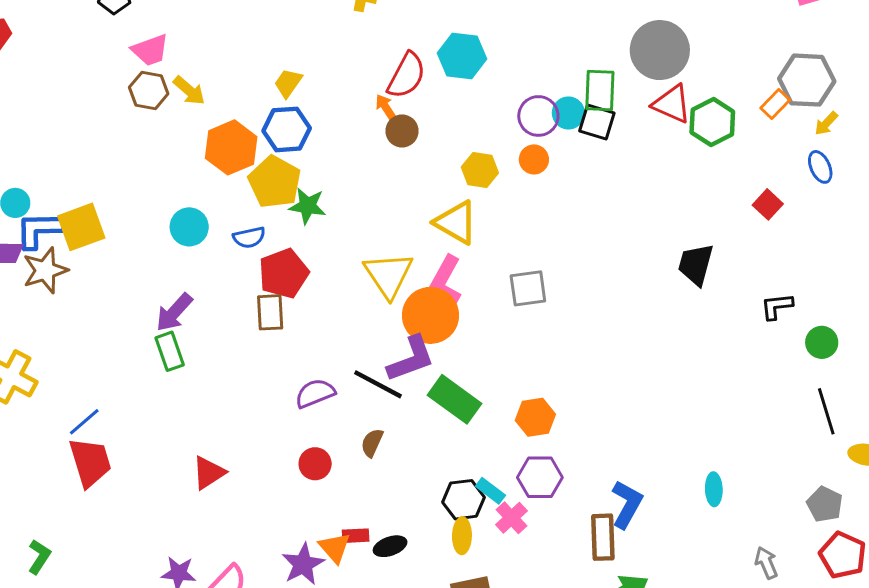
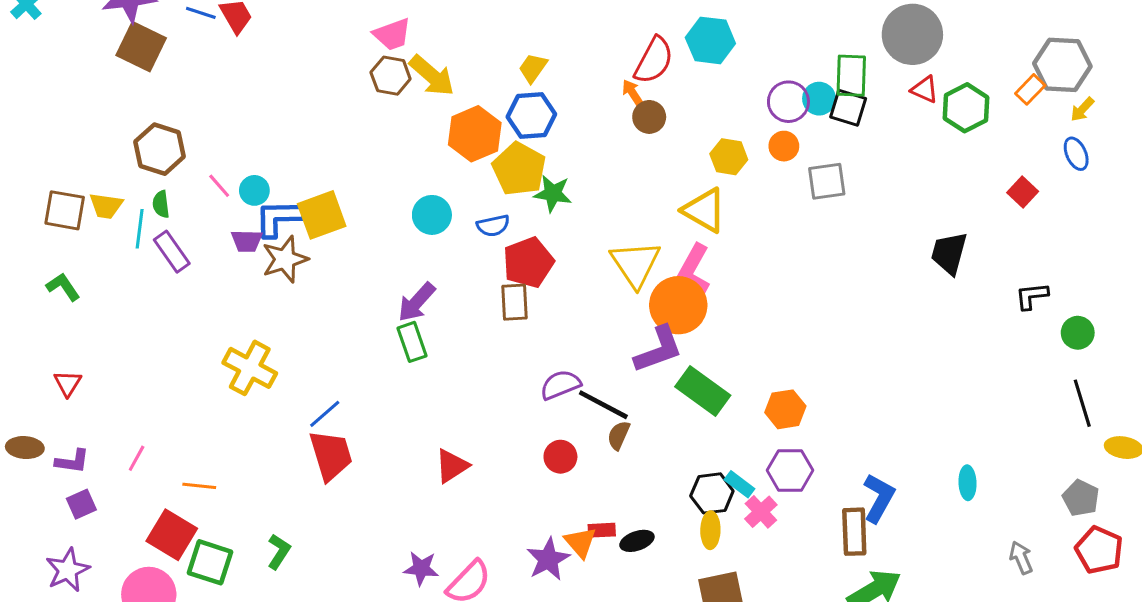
yellow arrow: (189, 91) -> (432, 76), size x1.4
red triangle: (672, 104) -> (925, 89), size x0.7
gray square: (528, 288) -> (827, 181), moved
black line: (378, 384) -> (603, 405), moved

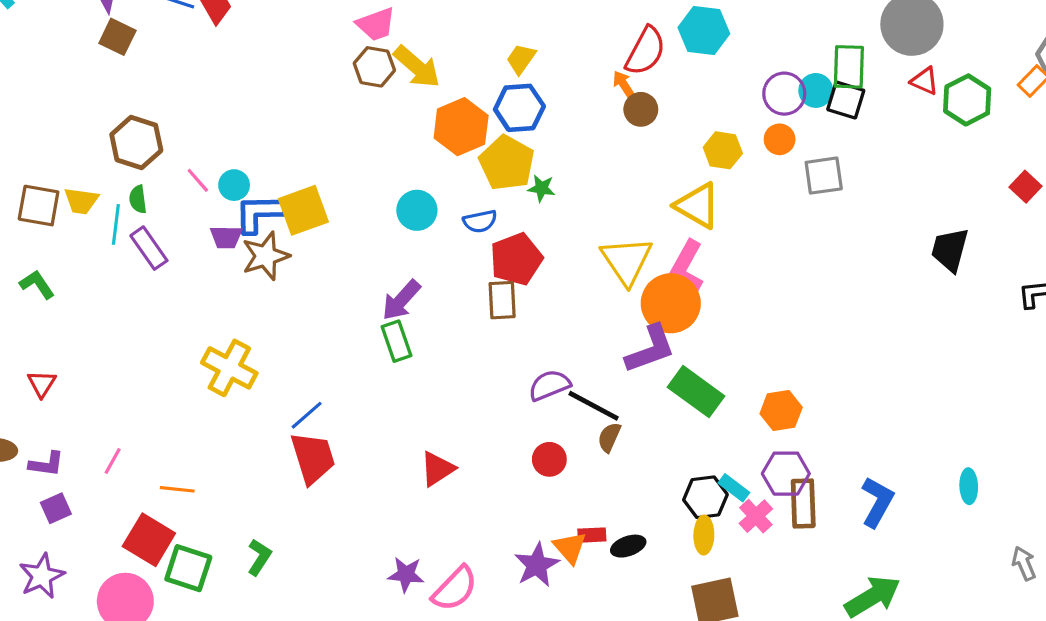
brown square: (141, 47) -> (117, 37), size x0.7
green star: (553, 193) -> (541, 188), size x0.7
brown rectangle: (854, 532) -> (803, 503), moved

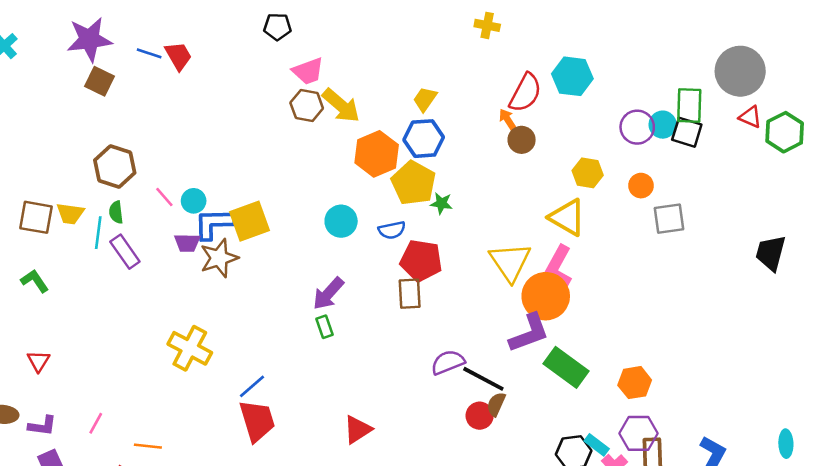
orange circle: (780, 139) -> (641, 186), moved
gray square: (824, 176) -> (669, 219), moved
red pentagon: (516, 259) -> (421, 261), turned 30
green rectangle: (396, 341) -> (325, 327), size x0.7
red circle: (549, 459) -> (480, 416), moved

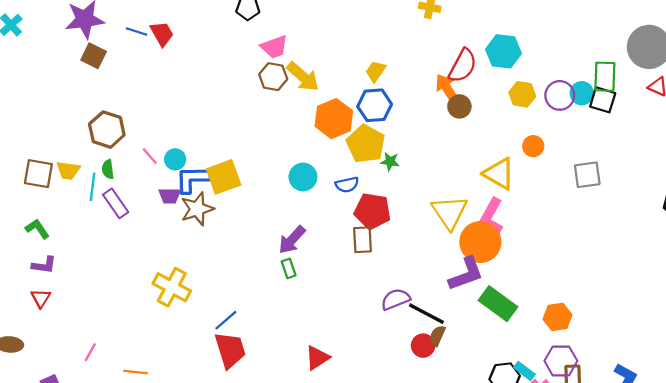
orange arrow: (508, 119) -> (447, 89), size x1.6
yellow hexagon: (588, 173) -> (522, 94), moved
orange circle: (641, 186) -> (533, 146), moved
purple L-shape: (42, 426) -> (44, 265), moved

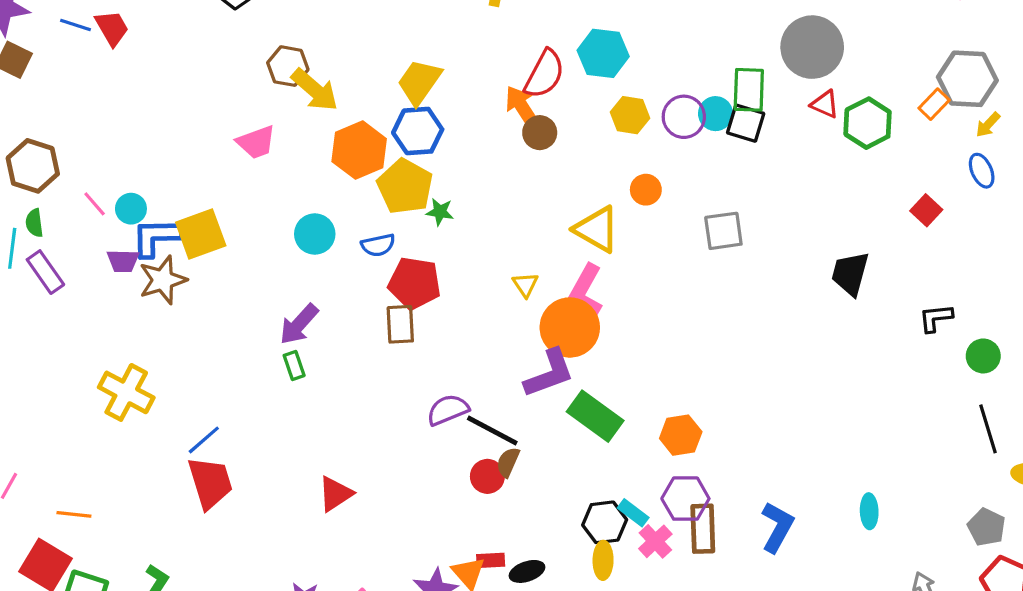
pink trapezoid: (274, 47) -> (256, 142), moved
yellow trapezoid: (376, 71) -> (419, 82), size x1.5
brown hexagon: (273, 77) -> (288, 66), moved
yellow triangle: (450, 212) -> (525, 285), size x0.5

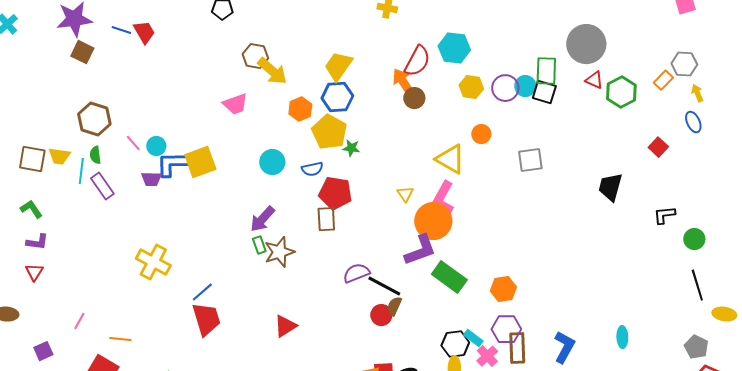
gray hexagon: (967, 79) -> (684, 64), size x0.7
yellow arrow: (988, 125) -> (697, 93), turned 114
orange hexagon: (359, 150) -> (300, 109), size x0.7
brown star: (163, 280) -> (279, 252), moved

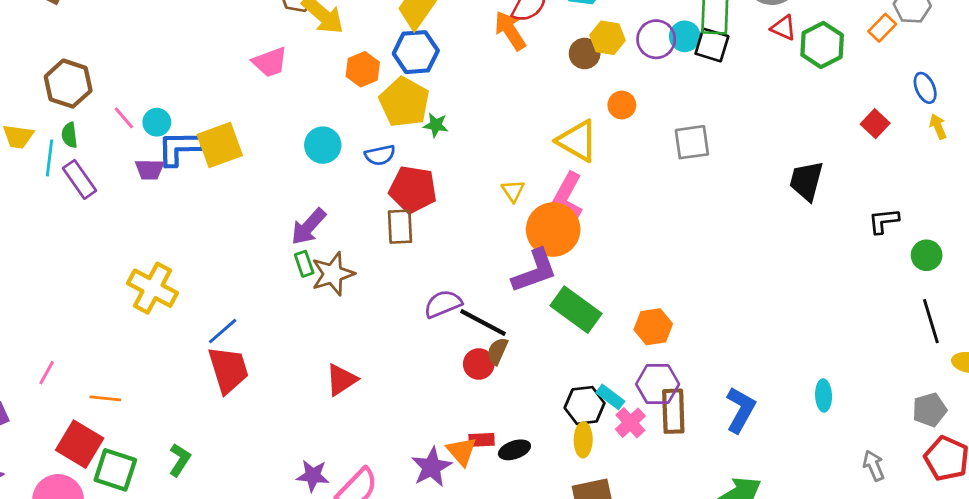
yellow arrow: (697, 93) -> (938, 126), moved
brown circle: (414, 98) -> (585, 54), moved
gray pentagon: (696, 347) -> (929, 410), turned 30

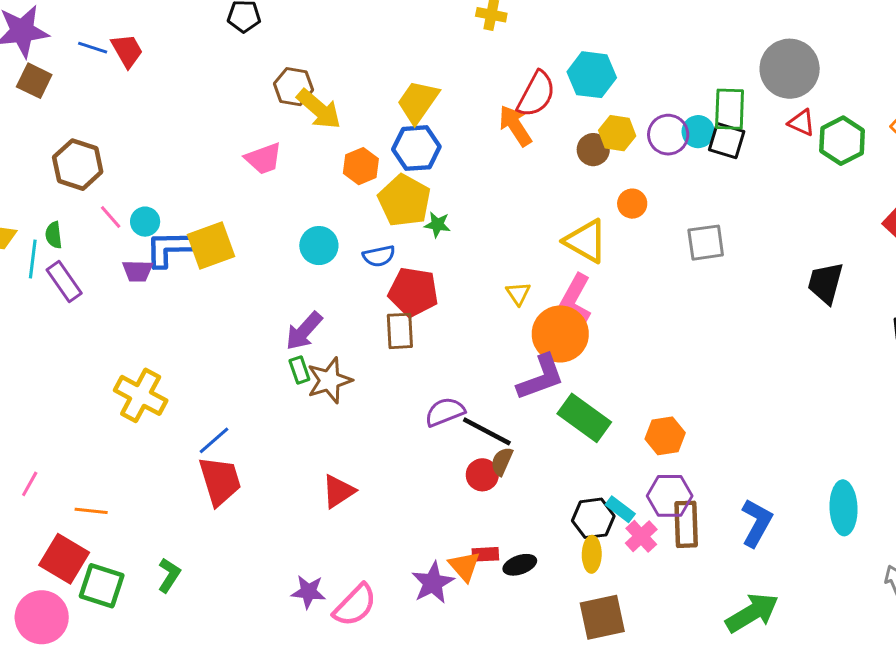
brown hexagon: (68, 84) -> (78, 165), moved
cyan ellipse: (824, 395) -> (844, 508), size x1.6

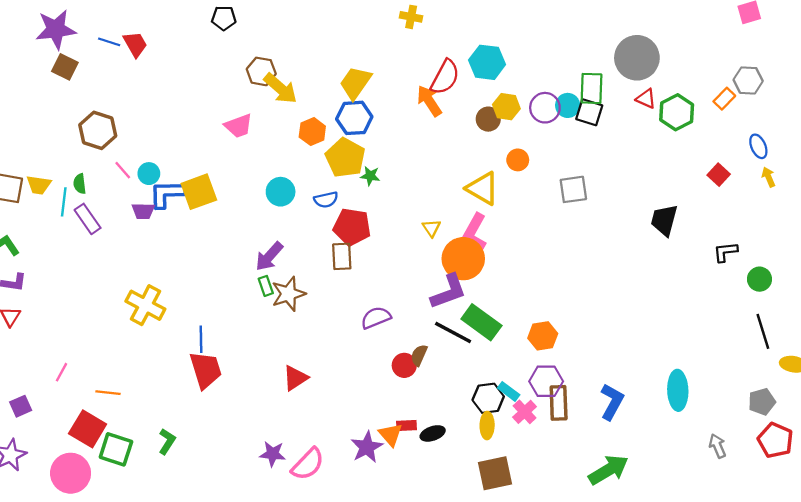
black line: (487, 431) -> (453, 332), moved
blue line: (214, 440) -> (201, 339), turned -50

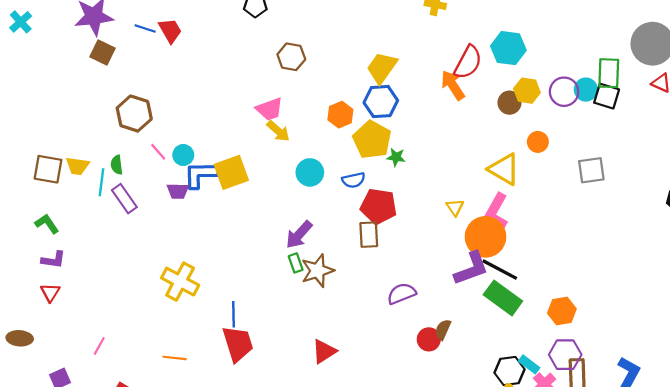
yellow arrow: (281, 88) -> (278, 131), moved, size x0.7
black line: (453, 332) -> (500, 270), moved
orange line: (108, 393) -> (175, 358), moved

